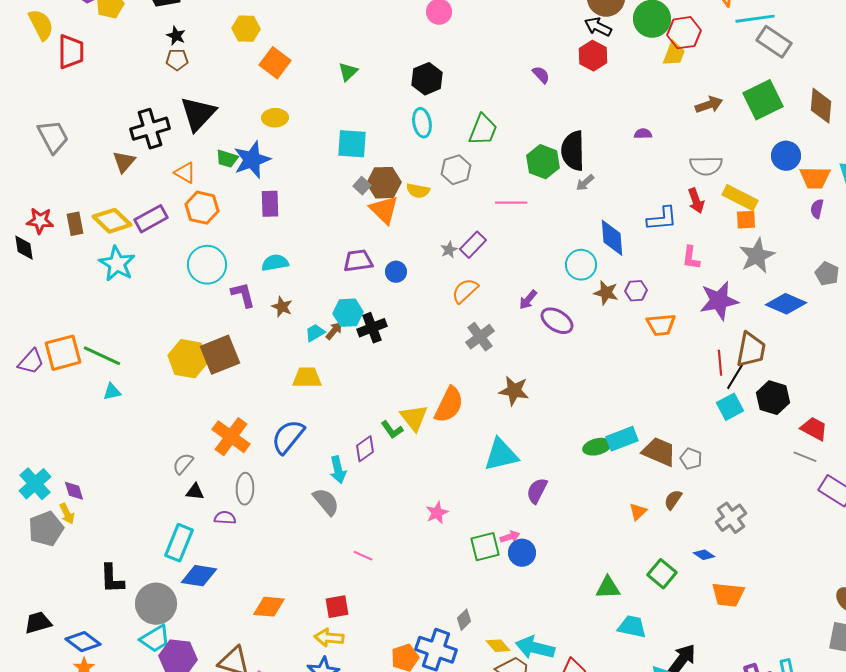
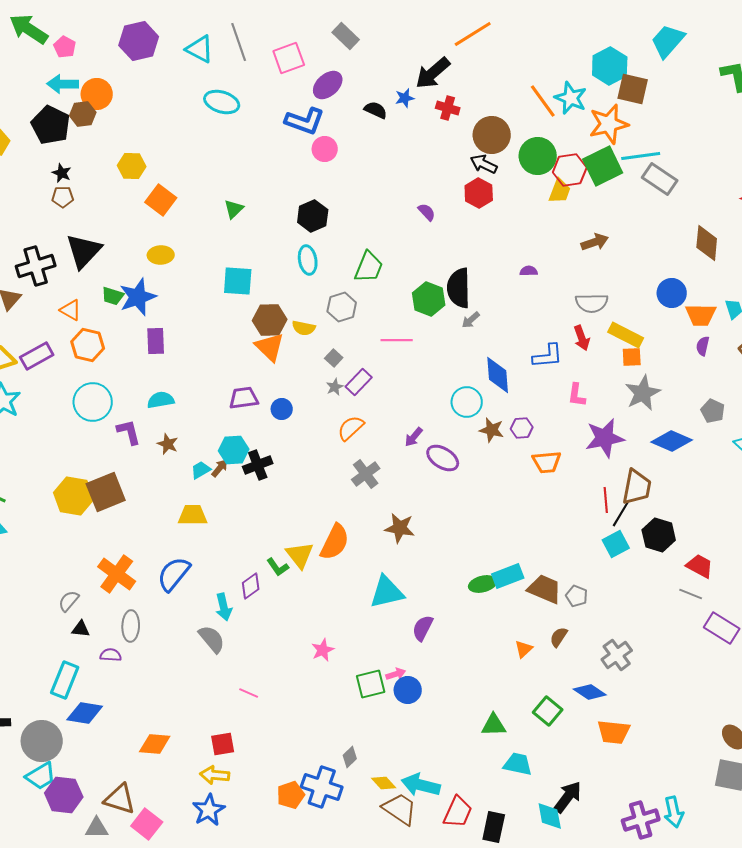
green square: (763, 100) -> (603, 166), moved
gray square: (362, 186) -> (334, 358), moved
blue diamond: (704, 555) -> (590, 692), size x1.5

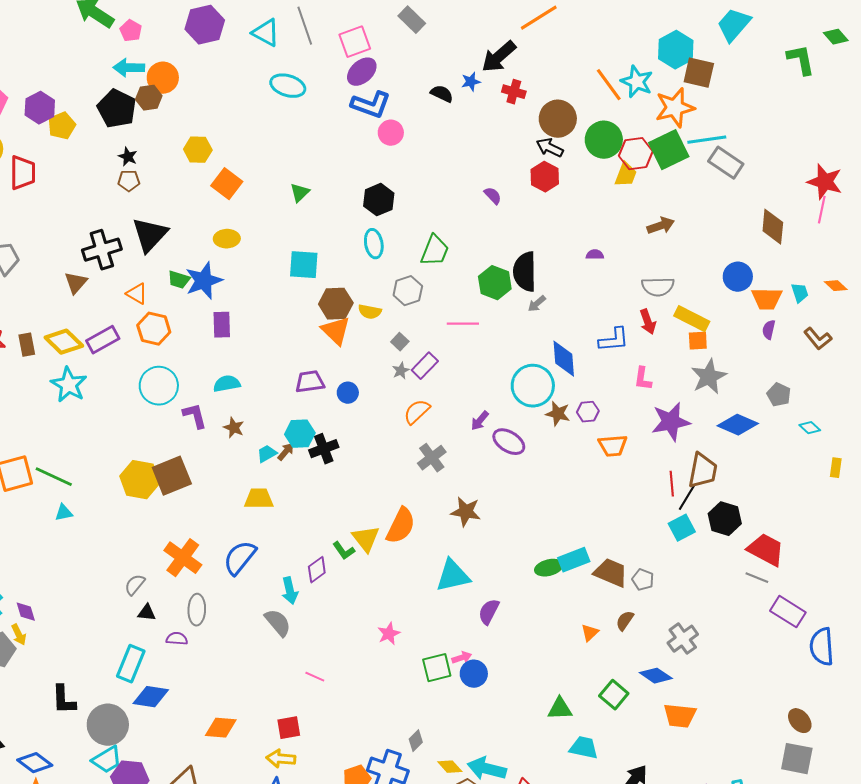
purple ellipse: (328, 85) -> (362, 72), moved
cyan circle: (467, 402) -> (533, 386), size x1.4
red trapezoid: (700, 566) -> (766, 550), size x1.4

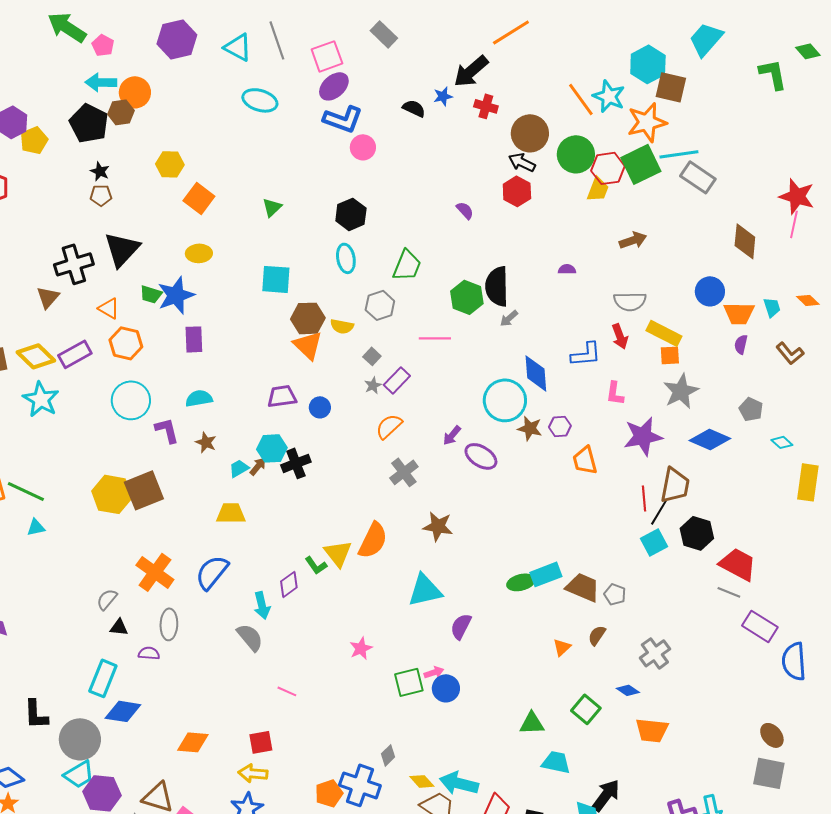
orange trapezoid: (613, 446) -> (585, 460), turned 80
yellow rectangle: (836, 468) -> (808, 482), size x1.8
blue diamond: (656, 676) -> (628, 690), size x0.7

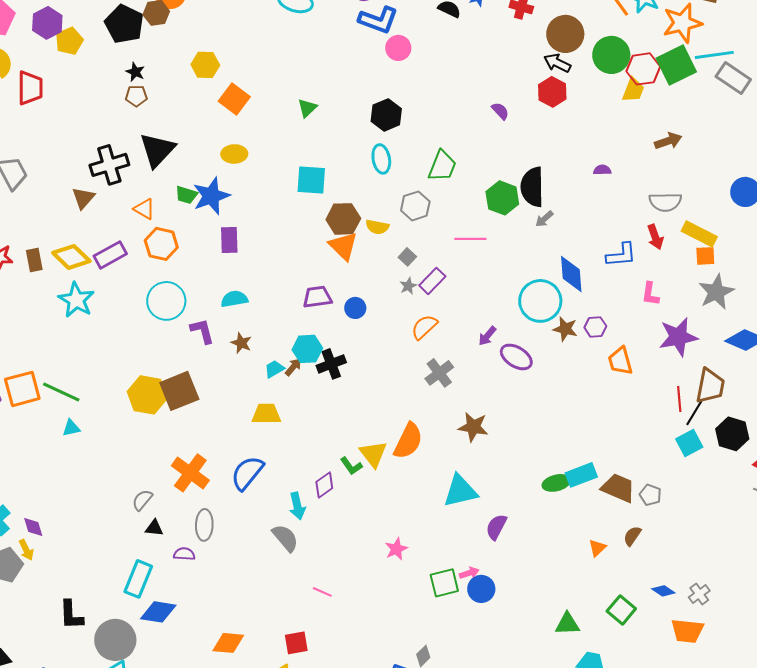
gray cross: (655, 653) -> (699, 594), moved, size x0.7

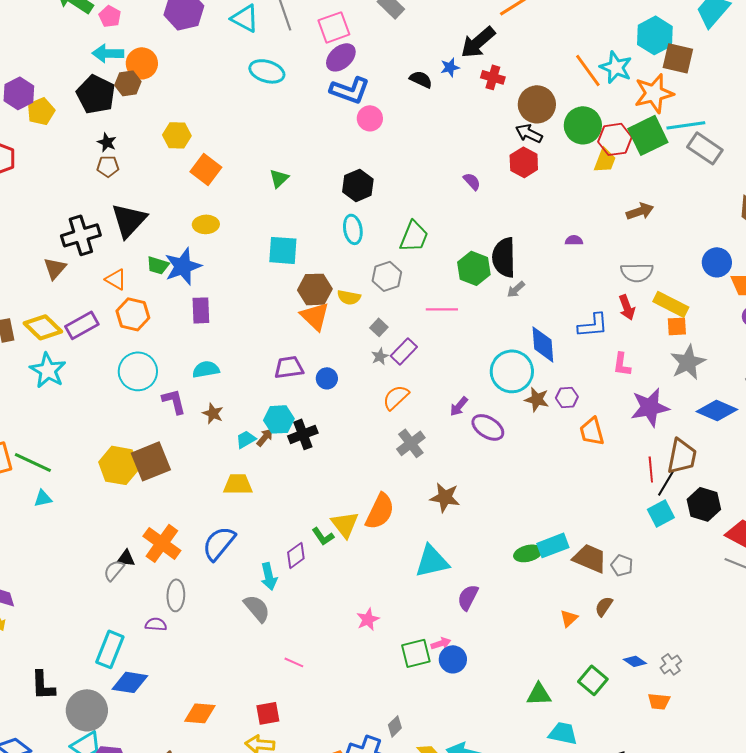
black triangle: (154, 528) -> (126, 558), moved
orange trapezoid: (687, 631) -> (659, 701), size x0.7

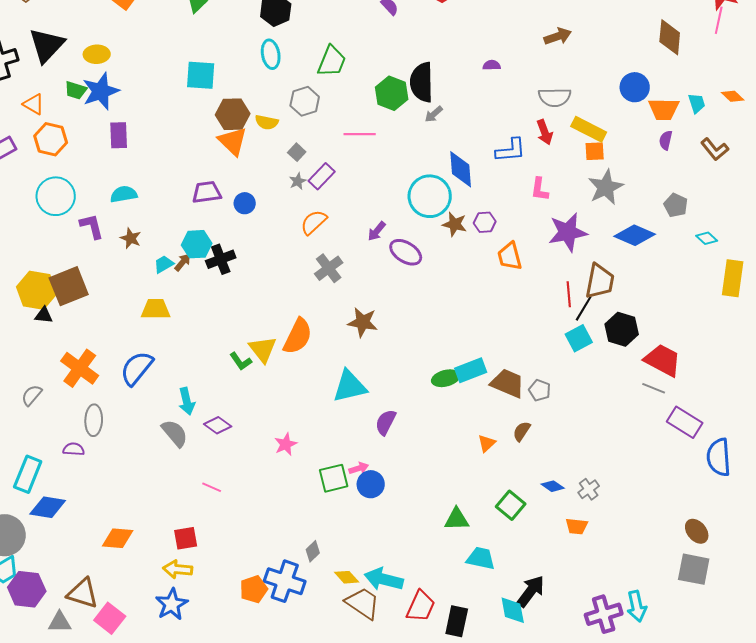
yellow ellipse: (206, 224) -> (97, 54), moved
purple diamond: (296, 555) -> (218, 425), moved, turned 72
black triangle: (126, 558) -> (44, 315), moved

